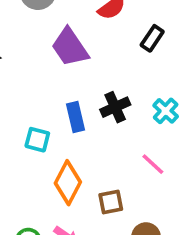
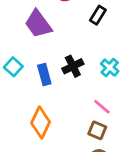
cyan square: (37, 140) -> (13, 67), moved, turned 30
brown square: (111, 202) -> (97, 130), moved, turned 36

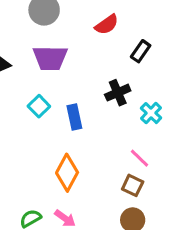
purple trapezoid: (38, 24) -> (50, 58), moved, turned -56
black cross: (73, 66) -> (118, 93), moved

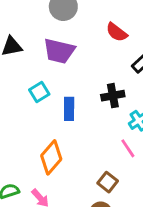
red semicircle: (107, 25) -> (117, 32), turned 60
pink line: (139, 158) -> (128, 148), moved

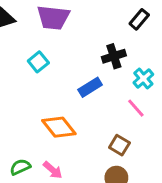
blue rectangle: (69, 109) -> (90, 87), moved, turned 65
orange diamond: (51, 157) -> (59, 127), turned -72

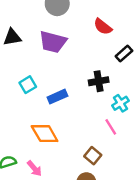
cyan square: (38, 62) -> (28, 85), moved
blue rectangle: (90, 87) -> (57, 97), moved

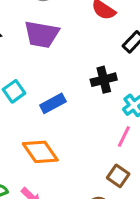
pink line: (111, 127) -> (124, 137), turned 63
brown square: (93, 156) -> (118, 176), moved

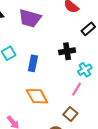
blue rectangle: (53, 103) -> (33, 63), turned -56
orange diamond: (40, 152) -> (37, 96), moved

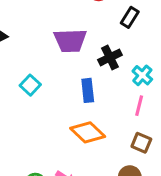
purple trapezoid: (30, 18) -> (70, 41), moved
blue rectangle: (33, 63) -> (88, 90), moved

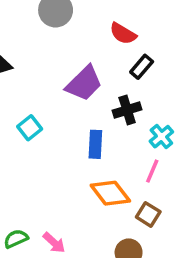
black rectangle: (130, 17) -> (142, 67), moved
purple trapezoid: (70, 41) -> (84, 83), turned -52
orange diamond: (88, 132) -> (110, 193), moved

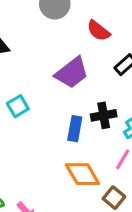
red semicircle: (123, 34) -> (98, 31), moved
black cross: (127, 110) -> (104, 115), moved

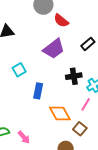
red semicircle: (98, 31) -> (61, 21), moved
blue rectangle: (75, 129) -> (38, 91), moved

